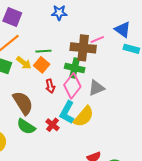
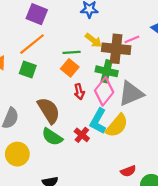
yellow arrow: (24, 63) -> (93, 40), moved
gray triangle: (96, 88) -> (131, 93), size x1.4

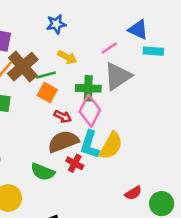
brown cross: (116, 49) -> (23, 67), moved, turned -36
red arrow: (79, 92) -> (63, 116), turned -40
gray triangle: (131, 93) -> (118, 76), moved
brown semicircle: (49, 110) -> (63, 141), moved, turned -68

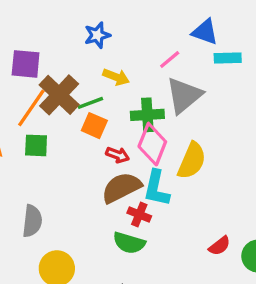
yellow semicircle: (111, 146) -> (192, 161), moved
green semicircle: (43, 172) -> (129, 243), moved

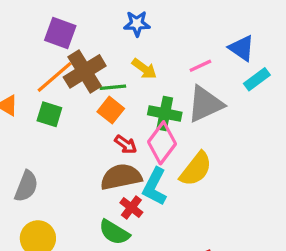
cyan rectangle: (228, 58) -> (257, 79), turned -50

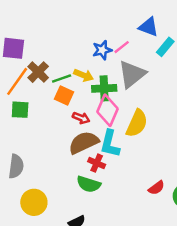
blue star: (137, 24) -> (102, 50), moved
yellow arrow: (144, 69) -> (84, 75), moved
brown cross: (85, 71) -> (38, 72), size x0.7

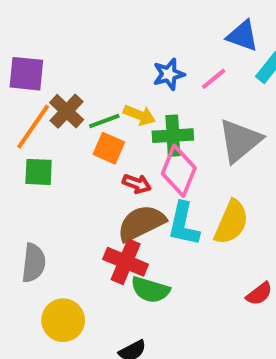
pink line: (122, 47) -> (214, 79), moved
gray triangle: (132, 74) -> (240, 141), moved
yellow semicircle: (137, 123) -> (231, 222), moved
red cross: (97, 163) -> (126, 262), moved, size x1.5

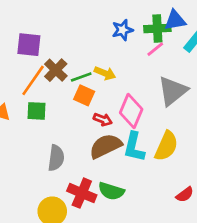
blue triangle: (243, 36) -> (175, 20), turned -30
blue star: (169, 74) -> (122, 30), moved
green cross: (173, 136) -> (157, 28), moved
red cross: (126, 262) -> (82, 193), moved
gray semicircle: (34, 263) -> (56, 158), moved

